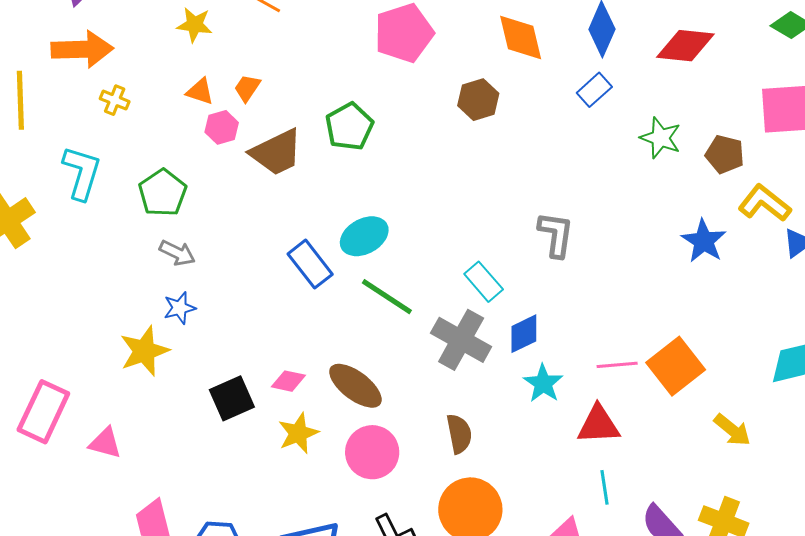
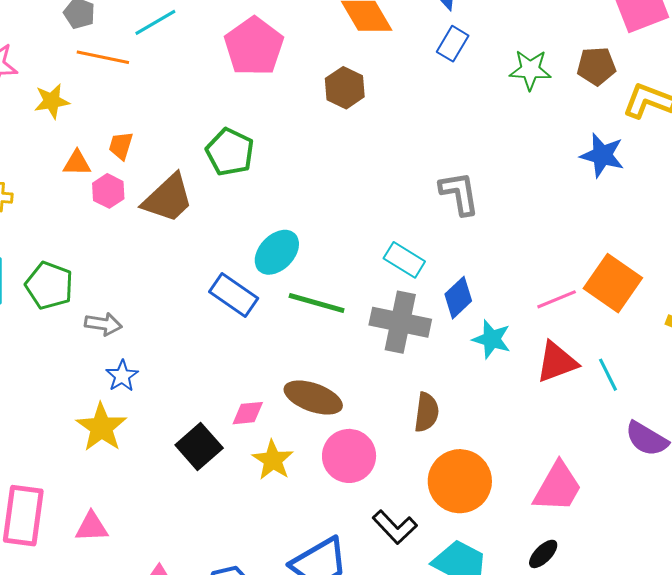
green pentagon: (163, 193) -> (49, 285), moved
brown semicircle: (459, 434) -> (427, 412), turned 36
cyan line: (605, 487) -> (608, 375), moved

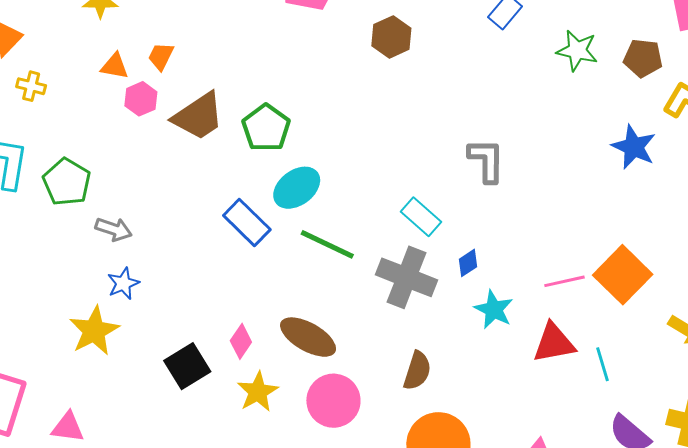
green pentagon: (230, 152) -> (266, 128), moved
blue diamond: (458, 298) -> (468, 263), size x0.7
pink diamond: (248, 413) -> (241, 341), turned -60

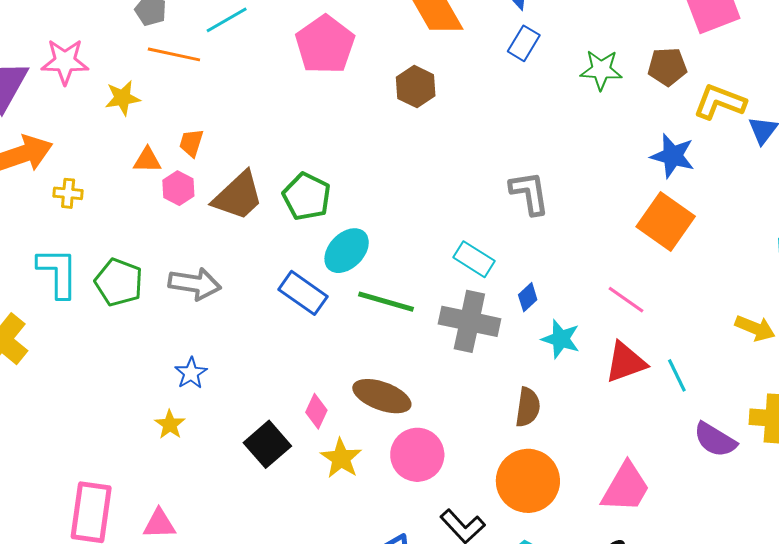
gray arrow: (114, 229) -> (195, 284), moved, size x1.4
orange square: (623, 275) -> (666, 221), moved
pink line: (564, 281) -> (626, 300), turned 57
yellow star: (94, 331) -> (170, 425), size x0.6
brown semicircle: (417, 371) -> (528, 407), moved

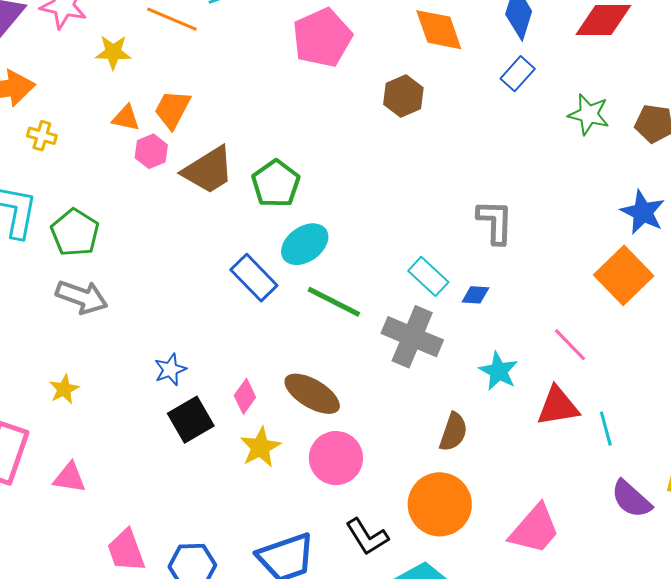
orange trapezoid: (191, 143) -> (172, 109), size x1.4
gray arrow: (195, 284) -> (82, 297), moved
blue diamond: (528, 297) -> (475, 295), moved, turned 36
blue star: (191, 373) -> (170, 370), moved
yellow star: (170, 425) -> (64, 389), moved

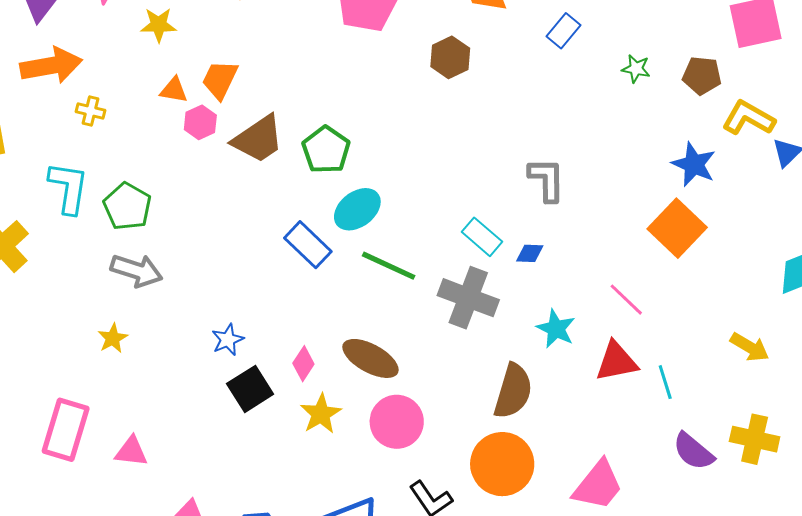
green star: (589, 114) -> (636, 69), size x0.7
yellow star: (64, 389) -> (113, 338), moved
brown semicircle: (453, 432) -> (513, 391), size x1.4

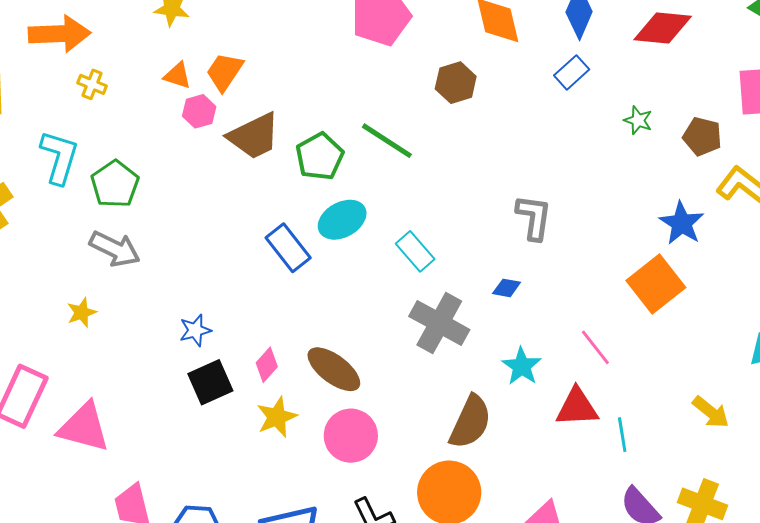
cyan rectangle: (482, 237) -> (415, 251), moved
green line: (389, 266) -> (387, 141), moved
pink triangle: (131, 452) -> (84, 427), size x1.6

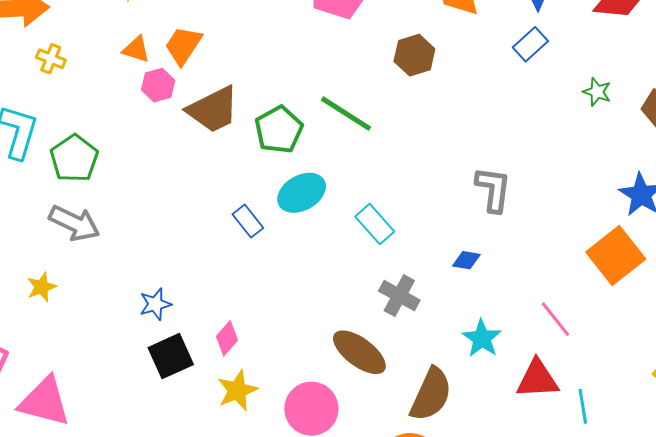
blue rectangle: (288, 248) -> (248, 221), size x0.7
gray cross: (439, 323) -> (399, 296), size x0.7
brown ellipse: (334, 369) -> (359, 352), moved

